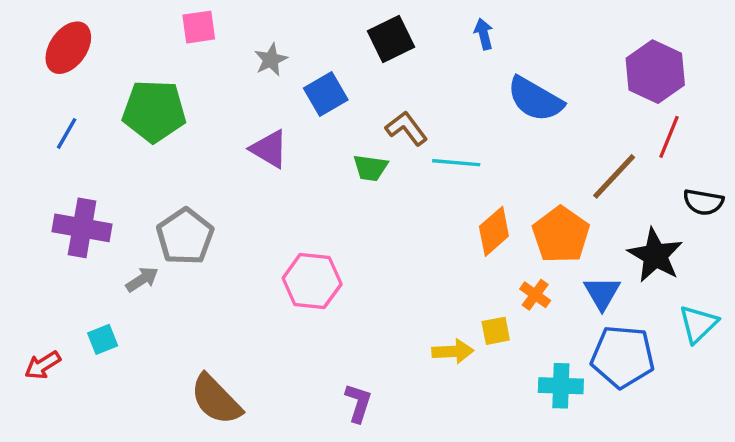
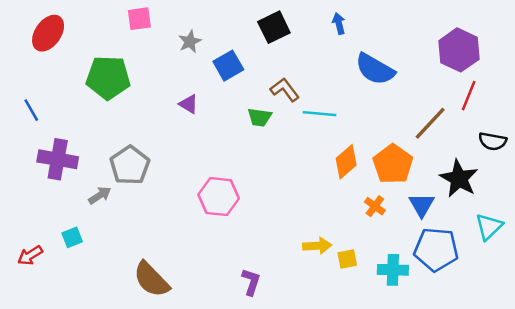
blue line: (67, 133) -> (31, 110), moved, turned -60
purple triangle: (269, 149) -> (189, 104), size x0.7
yellow square: (496, 331) -> (347, 259), moved

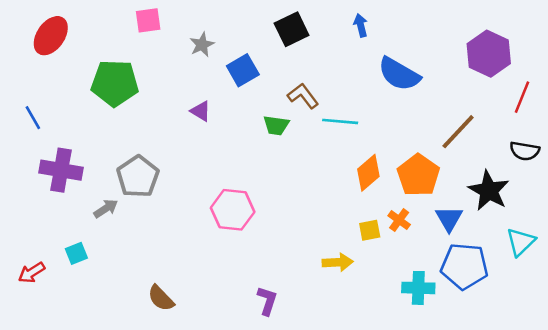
red line: (469, 96) -> (522, 97), moved
yellow square: (347, 259) -> (370, 230), moved
brown semicircle: (151, 279) -> (161, 298), size x0.7

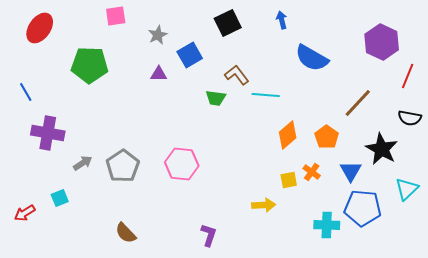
purple triangle: (201, 111) -> (159, 74), moved, turned -30
orange pentagon: (418, 175) -> (327, 137), size x0.7
gray pentagon: (138, 177) -> (123, 166), moved

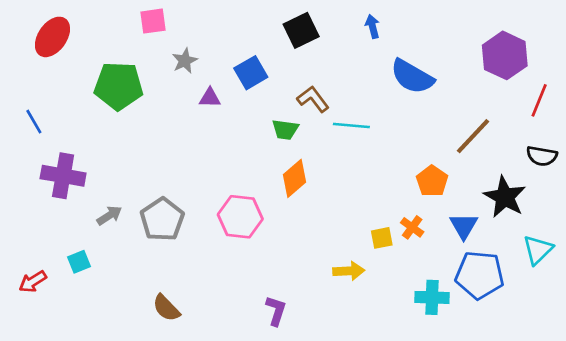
gray star: (158, 35) -> (185, 61), moved
orange diamond: (288, 135) -> (294, 178), moved

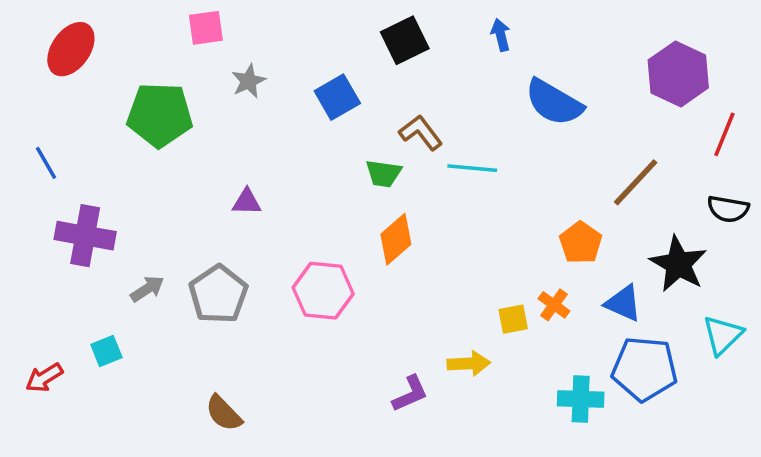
purple triangle: (210, 98) -> (247, 202), moved
blue triangle: (464, 226) -> (623, 303), turned -36
purple L-shape: (276, 311) -> (410, 394), moved, turned 48

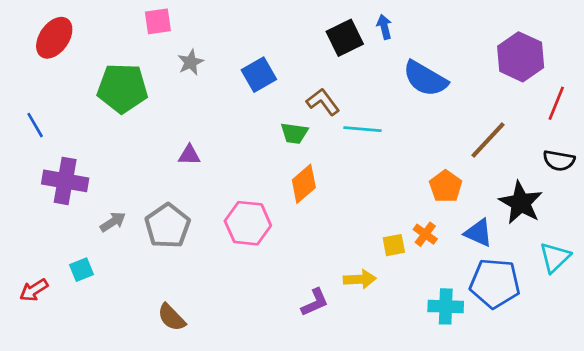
black square: (405, 40) -> (345, 38), moved

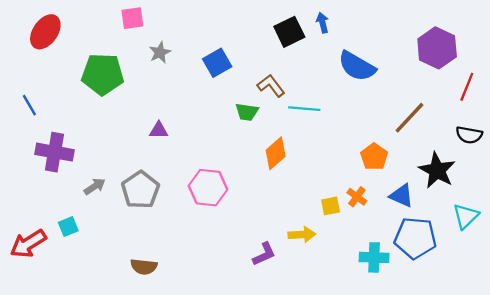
orange diamond: (304, 184) -> (276, 153), moved
red arrow: (34, 290) -> (28, 244), size x1.5
brown semicircle: (172, 317) -> (144, 267), turned -40

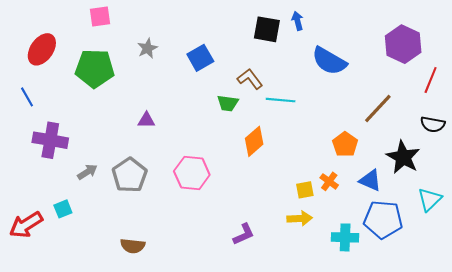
pink square: (132, 18) -> (100, 17), moved
red ellipse: (45, 32) -> (42, 49), moved
black square: (289, 32) -> (267, 29), turned 36
yellow arrow: (302, 235) -> (300, 218), moved

